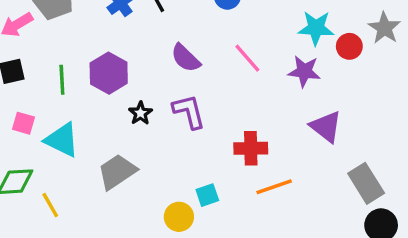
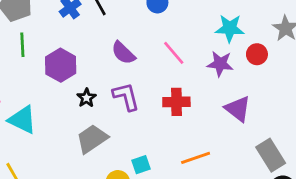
red circle: (349, 46) -> (257, 54), moved
green line: (62, 80) -> (22, 45), moved
red cross: (251, 148) -> (176, 102), moved
gray trapezoid: (117, 172) -> (92, 139), moved

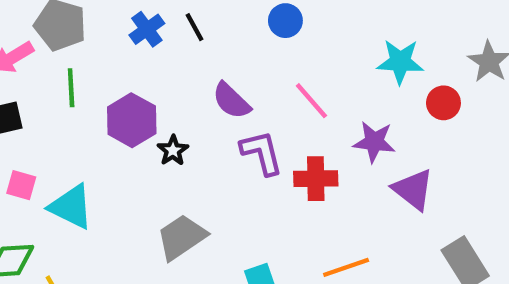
purple star: (220, 64) -> (374, 142), moved
purple L-shape: (126, 97) -> (262, 153), moved
black star: (86, 98) -> (173, 150), moved

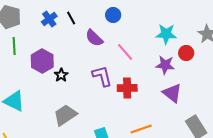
purple semicircle: (231, 101) -> (94, 38), moved
purple star: (374, 142) -> (165, 65), moved

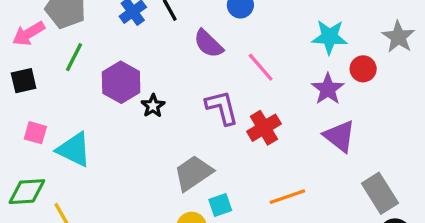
green line: (14, 46) -> (74, 57), turned 30
purple star: (165, 65) -> (328, 89), turned 30
red cross: (127, 88) -> (264, 128), turned -30
gray trapezoid: (65, 115) -> (193, 173), moved

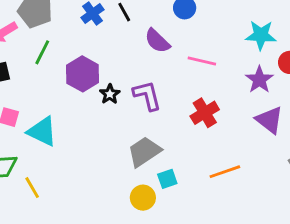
pink line: (261, 67) -> (202, 61), turned -36
purple L-shape: (222, 108) -> (147, 96), moved

